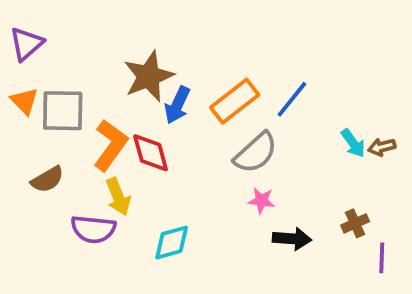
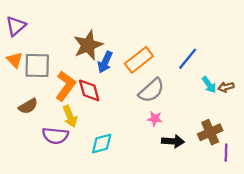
blue line: (292, 99) -> (188, 59), moved
brown cross: (355, 223) -> (210, 132), size x1.5

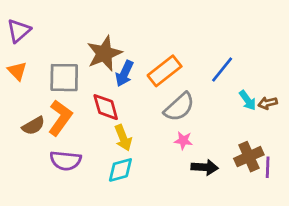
gray square: (37, 66) -> (64, 78), moved
orange L-shape: (65, 86) -> (60, 118), moved
yellow arrow: (70, 116) -> (123, 138), moved
purple line: (226, 153) -> (268, 167), moved

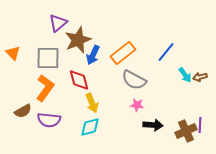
purple triangle: (19, 31) -> (58, 23), moved
gray semicircle: (179, 107) -> (134, 80), turned 70
brown semicircle: (33, 126) -> (23, 111), moved
brown cross: (249, 157) -> (186, 131), moved

